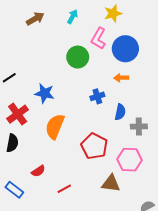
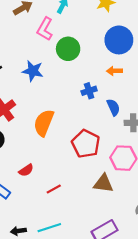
pink L-shape: (98, 38) -> (45, 29), moved
blue star: (45, 93) -> (33, 71), moved
blue semicircle: (120, 112) -> (113, 107), turned -35

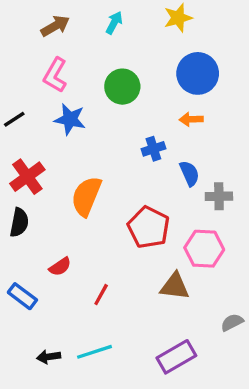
pink L-shape: (45, 29) -> (55, 75), moved
red line: (54, 189) -> (101, 295), turned -32

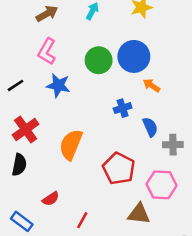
blue circle: (198, 73) -> (134, 56), moved
orange arrow: (191, 119) -> (151, 85), turned 36

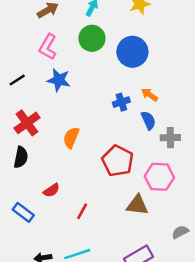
green circle: (99, 60) -> (92, 38), moved
orange arrow: (151, 85) -> (150, 95), moved
orange semicircle: (71, 145) -> (71, 138), size x0.7

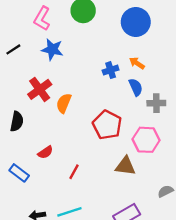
blue circle: (132, 52) -> (136, 22), moved
red cross: (27, 123) -> (40, 89), moved

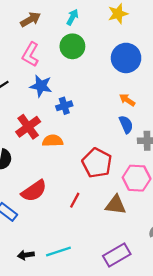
blue cross: (111, 70) -> (64, 106), moved
orange semicircle: (64, 103) -> (53, 141), turned 66
red semicircle: (45, 152) -> (34, 191), size x1.6
red line: (74, 172) -> (75, 200), moved

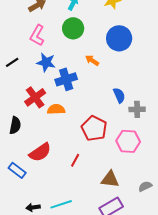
orange arrow: (127, 100) -> (92, 60), moved
blue cross: (64, 106) -> (66, 79), size x1.5
brown triangle: (116, 205) -> (110, 179), moved

